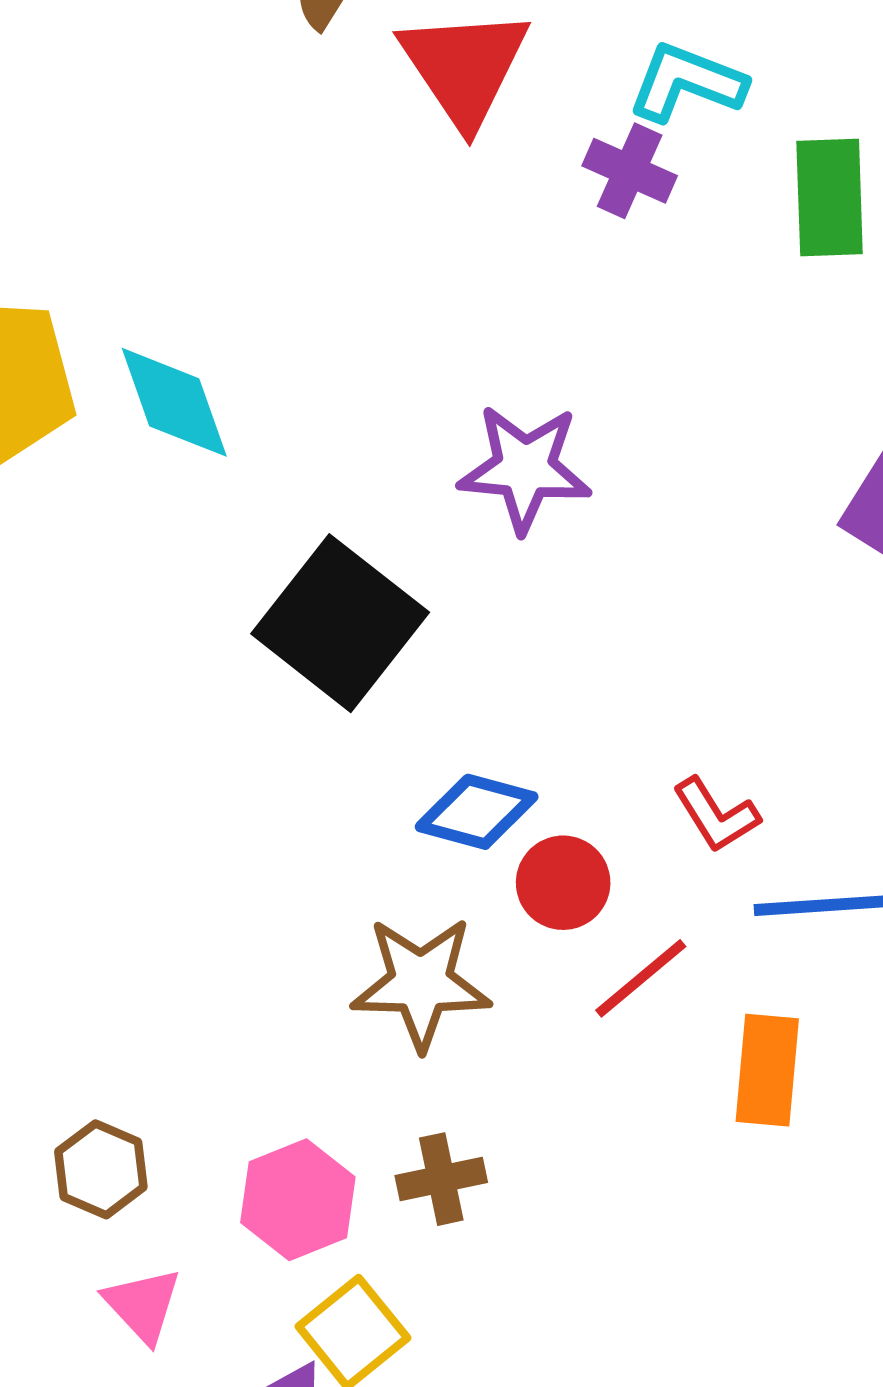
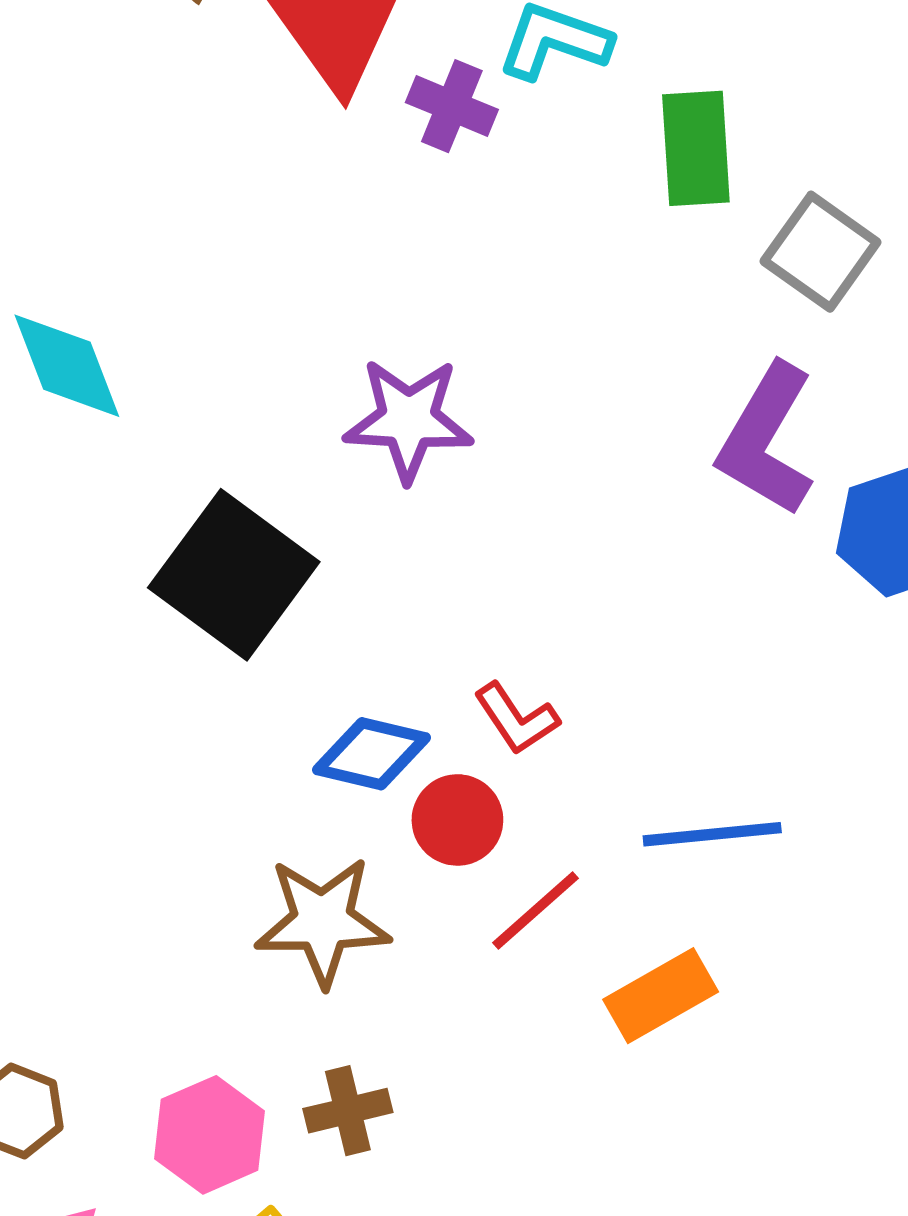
purple cross: (630, 171) -> (452, 106), moved
red L-shape: (716, 815) -> (516, 719), moved
orange rectangle: (767, 1070) -> (661, 996), turned 57

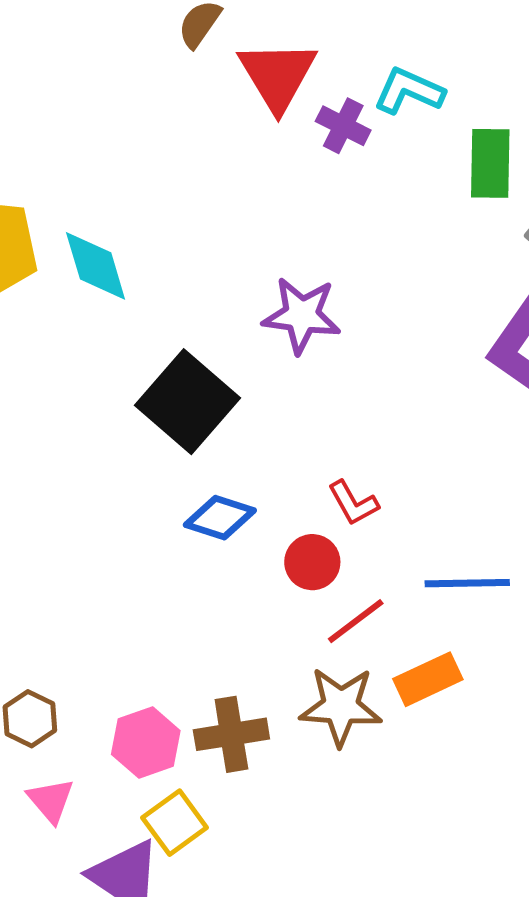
blue diamond: (371, 754) -> (220, 518), moved
brown star: (323, 921) -> (341, 706), moved
brown cross: (348, 1111) -> (231, 734), size x1.4

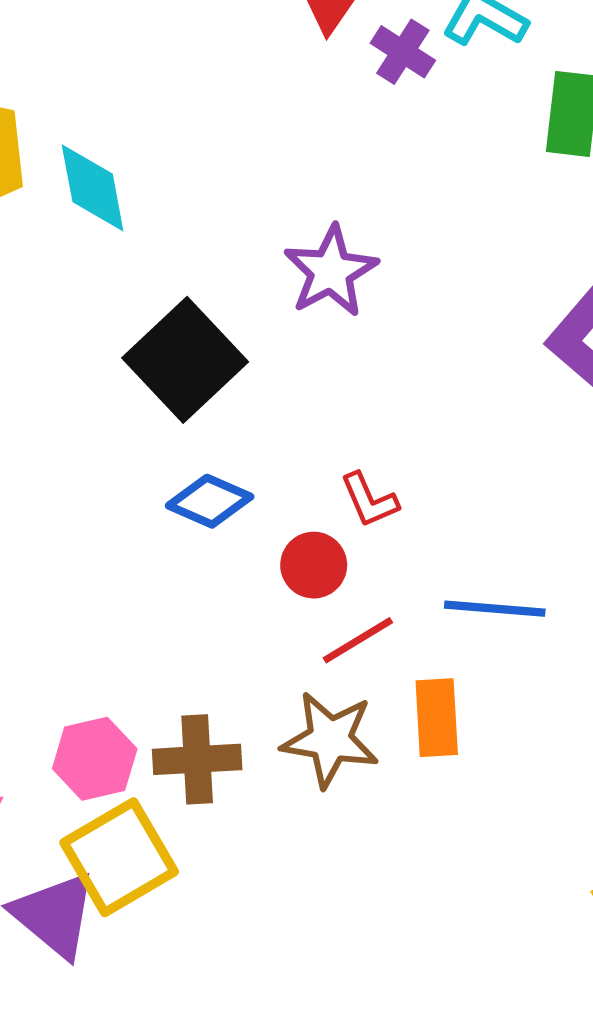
purple star: (302, 315) -> (331, 271), turned 30
orange rectangle: (428, 679) -> (437, 718), turned -74
yellow square: (175, 823) -> (119, 857), size x1.5

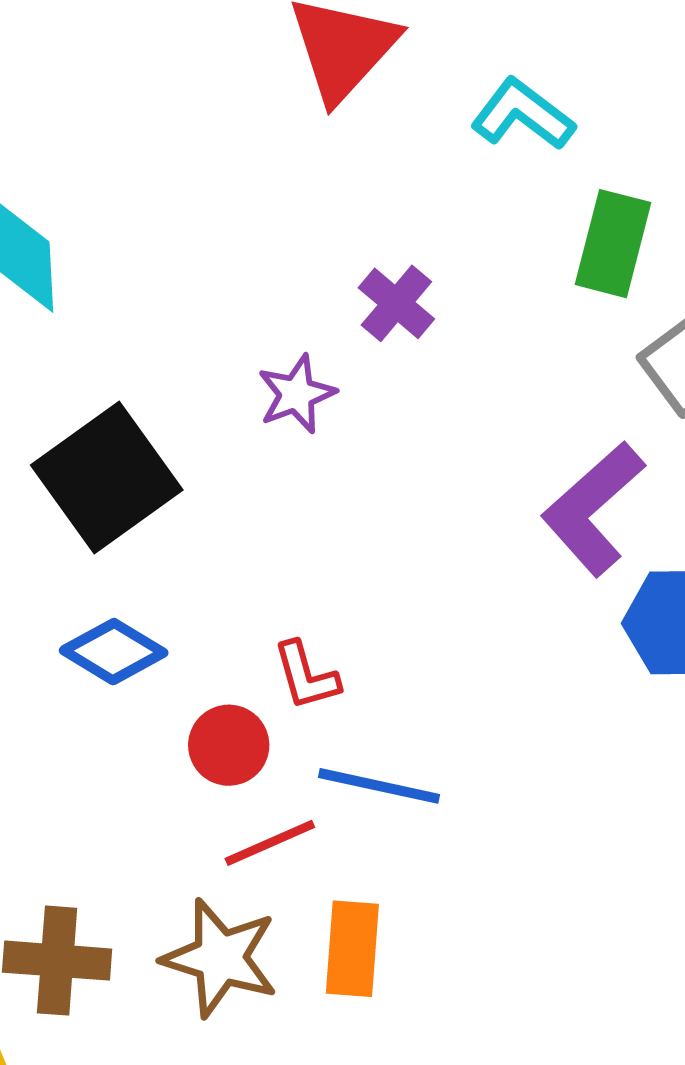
purple cross: (403, 52) -> (396, 303), moved
purple star: (331, 271) -> (297, 394), size x0.7
blue line: (495, 609) -> (379, 786), moved

